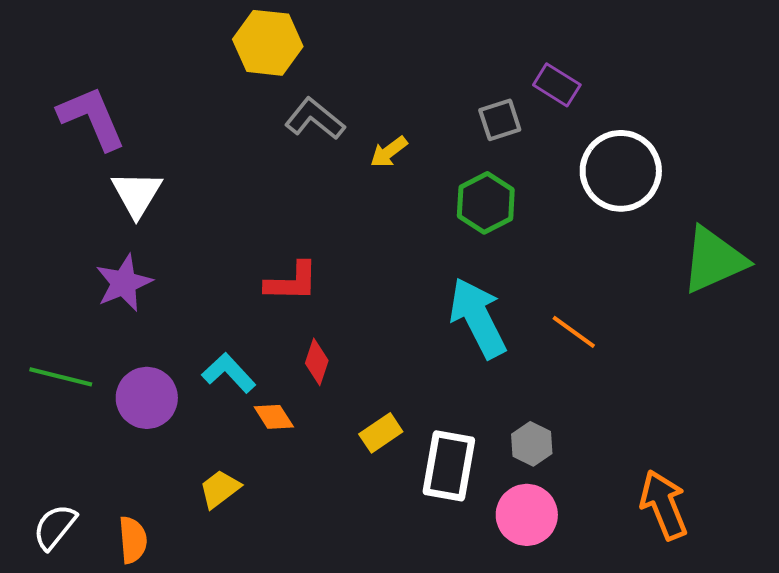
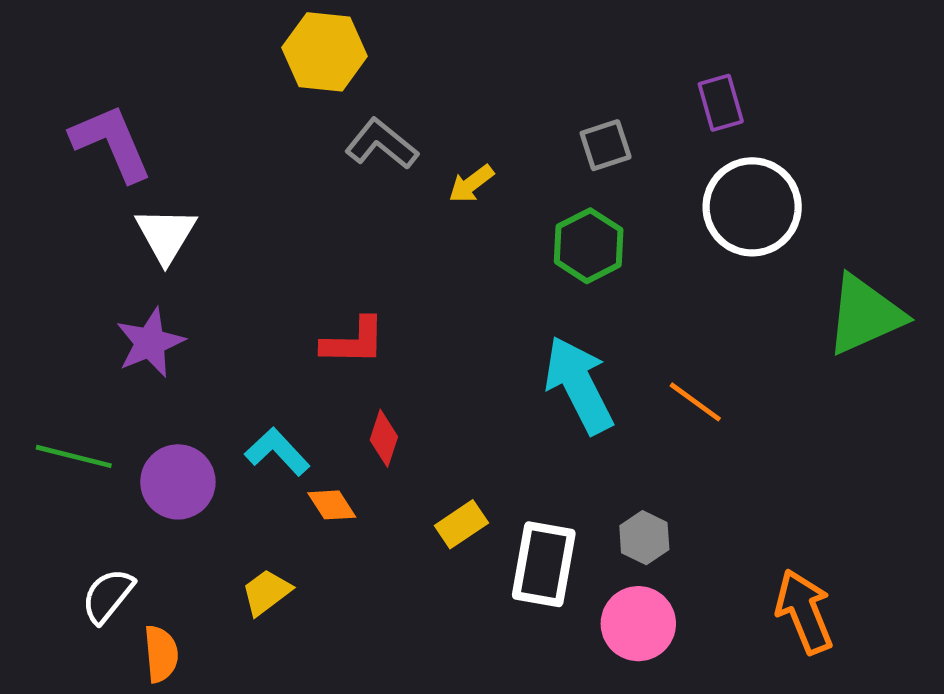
purple rectangle: (557, 85) -> (721, 103), moved, turned 42
white semicircle: (55, 527) -> (108, 596), moved

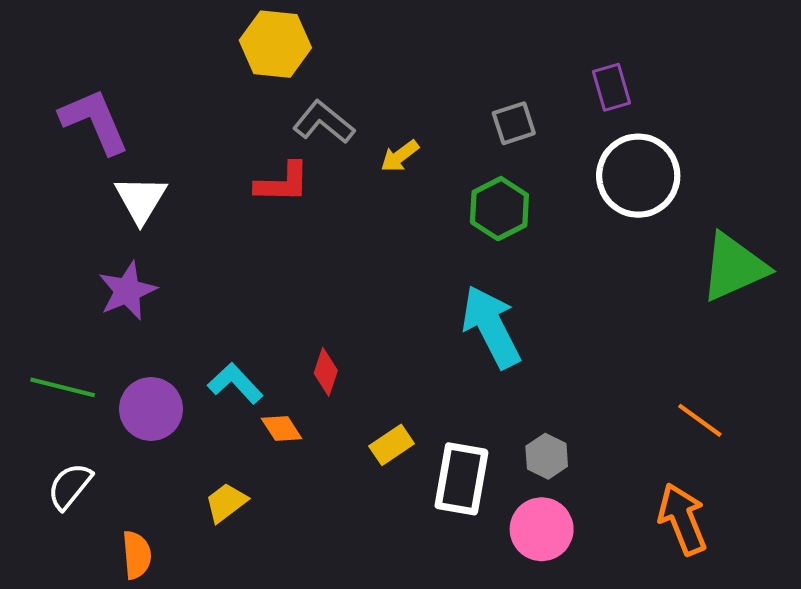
red L-shape: (354, 341) -> (283, 183), moved
orange line: (695, 402) -> (700, 420), moved
white semicircle: (108, 596) -> (70, 486), moved

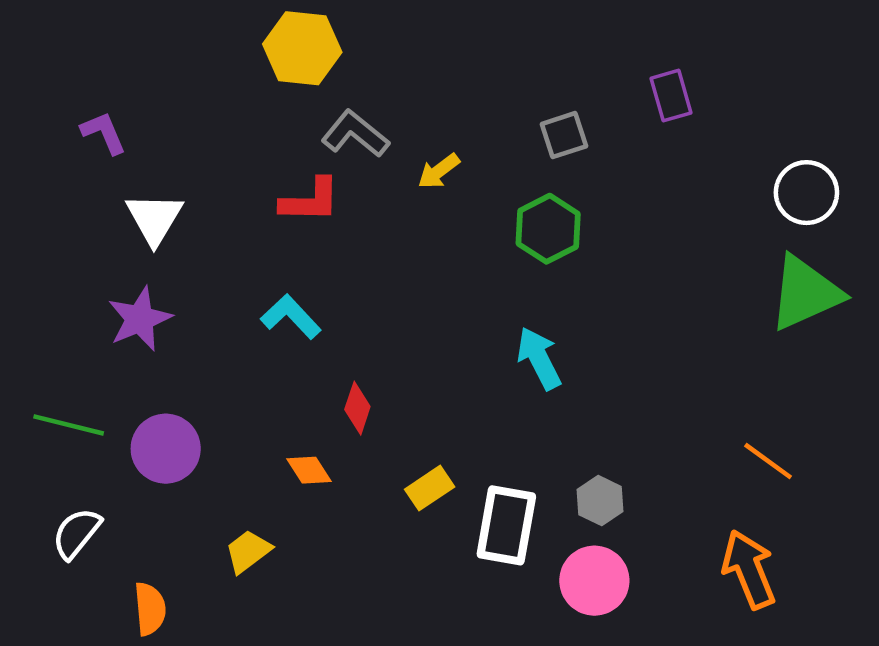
purple L-shape: (94, 121) -> (104, 133), size x0.6
white circle: (638, 176) -> (806, 193), moved, size x0.7
cyan arrow: (491, 327) -> (539, 358), size x0.7
cyan L-shape: (235, 383) -> (291, 317), moved

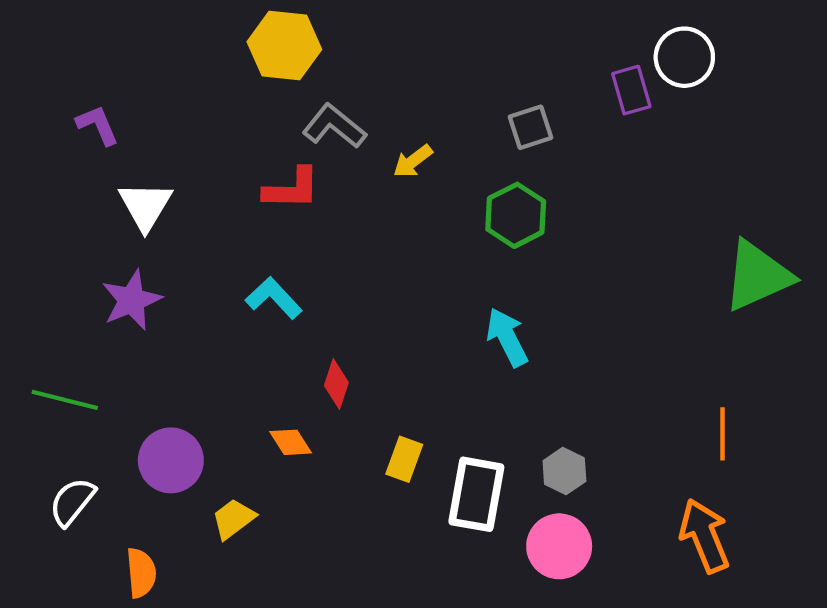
white circle: (806, 193) -> (684, 57), moved
purple circle: (166, 449) -> (171, 460), moved
orange line: (768, 461) -> (723, 434), turned 54
yellow rectangle: (430, 488) -> (404, 459), turned -36

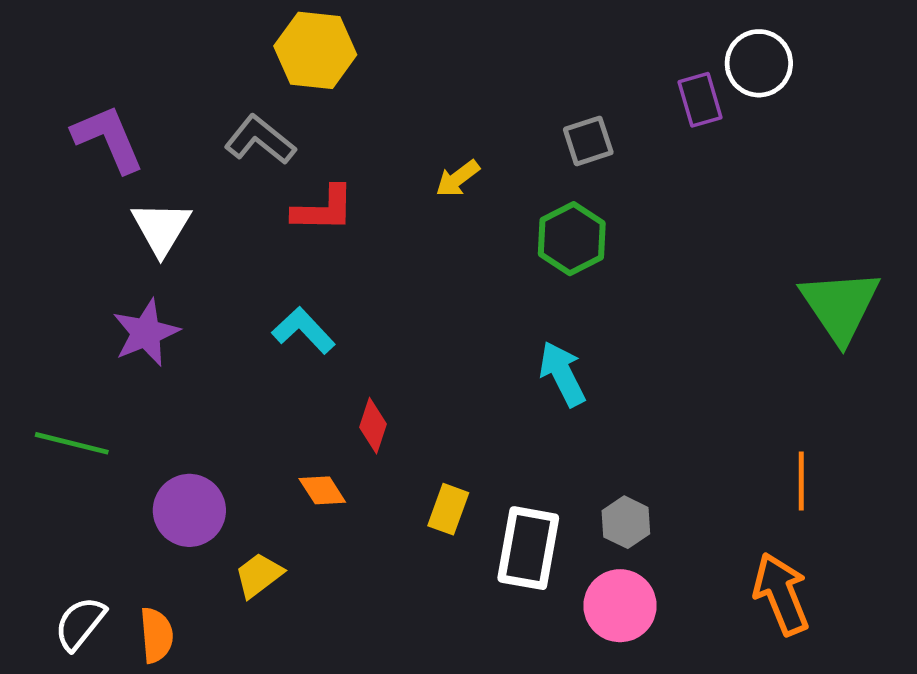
purple L-shape: (98, 125) -> (108, 139), size x1.5
gray L-shape: (334, 126) -> (260, 140), moved
green triangle: (758, 276) -> (840, 306), turned -40
white semicircle: (72, 502) -> (80, 623), moved

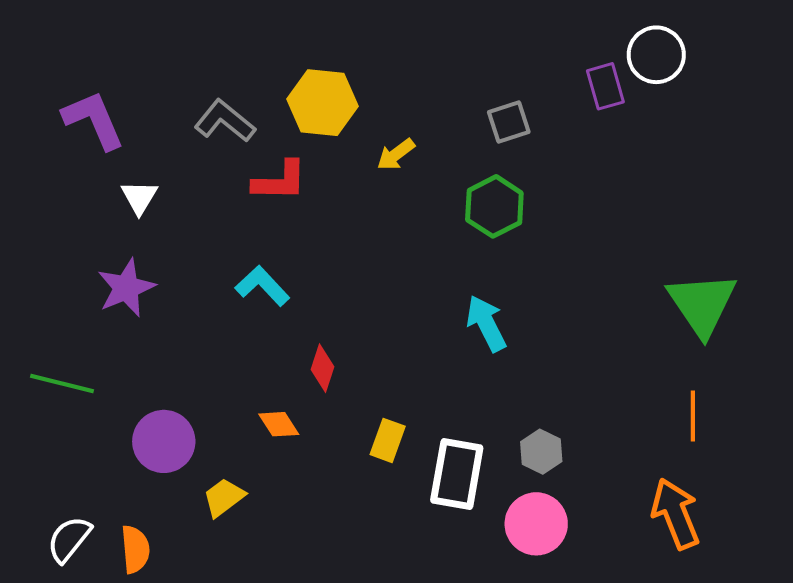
yellow hexagon: (315, 50) -> (322, 103), moved
white triangle: (161, 228) -> (139, 197), size x0.7
green triangle: (840, 306) -> (702, 304), moved

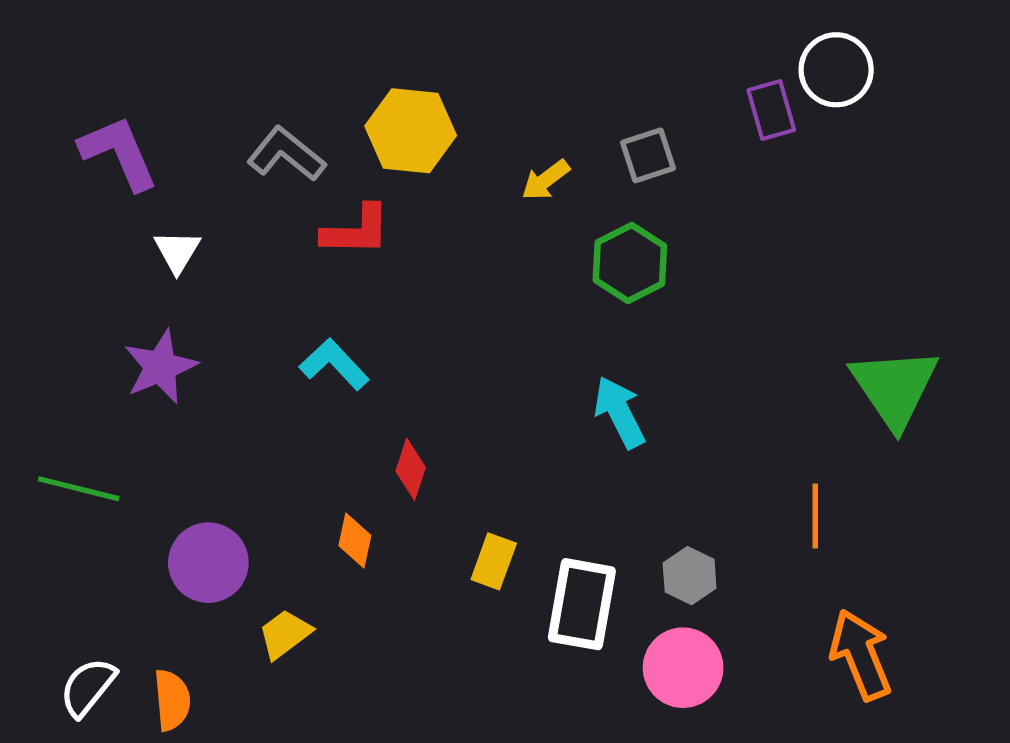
yellow arrow: (396, 155) -> (546, 180), moved
orange line: (693, 416) -> (815, 516), moved
orange diamond: (279, 424) -> (355, 541), turned 45

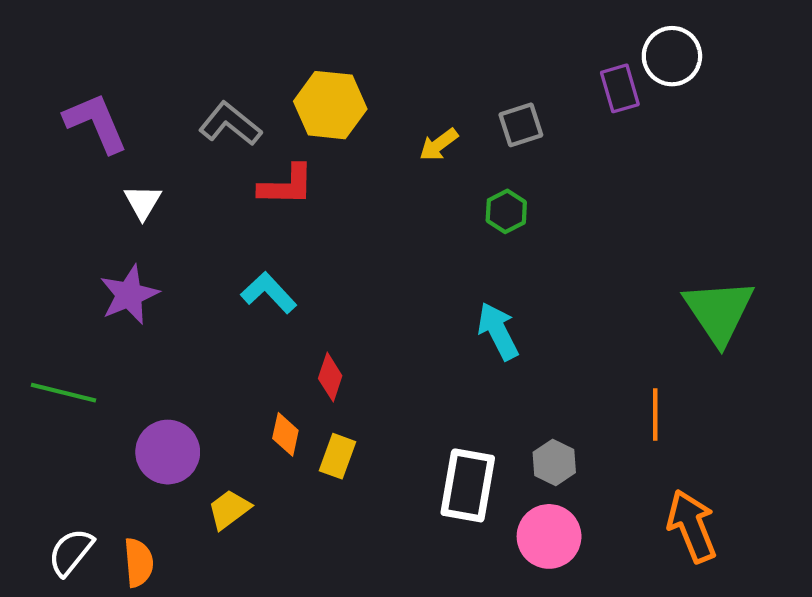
green hexagon: (630, 263) -> (506, 211), size x0.7
yellow rectangle: (494, 561) -> (338, 456), moved

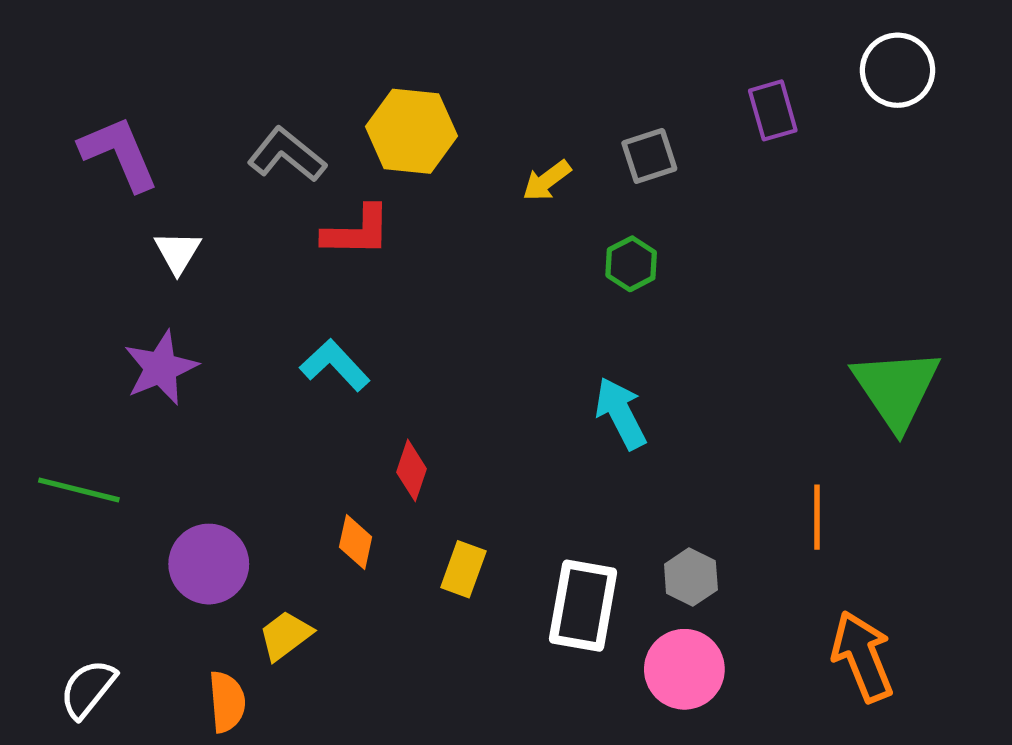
white circle: (672, 56) -> (898, 70), moved
yellow rectangle: (338, 456) -> (463, 569), moved
orange semicircle: (139, 562) -> (227, 702), moved

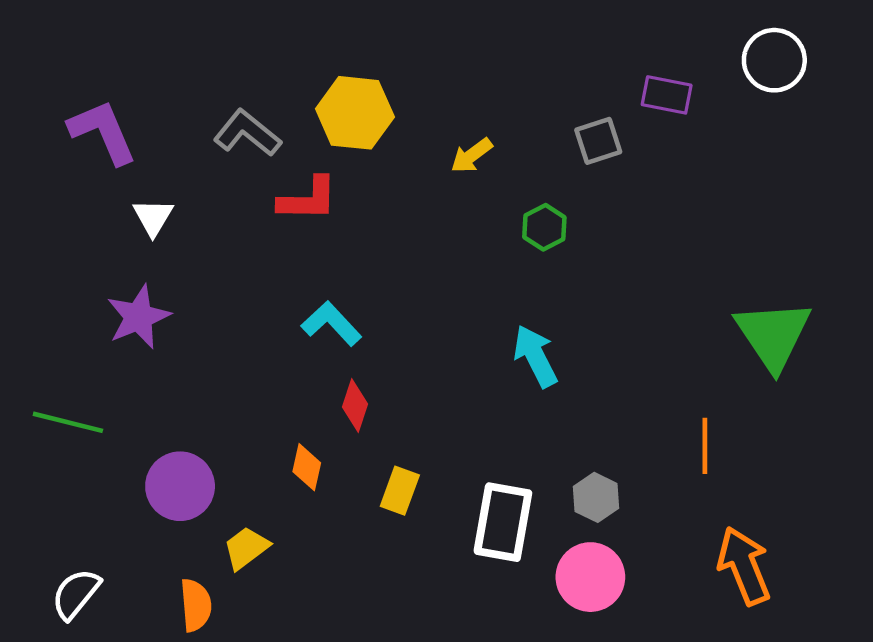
purple rectangle: (773, 110) -> (667, 95), turned -63
gray square: (649, 156) -> (598, 141), moved
cyan L-shape: (335, 365) -> (331, 324), moved

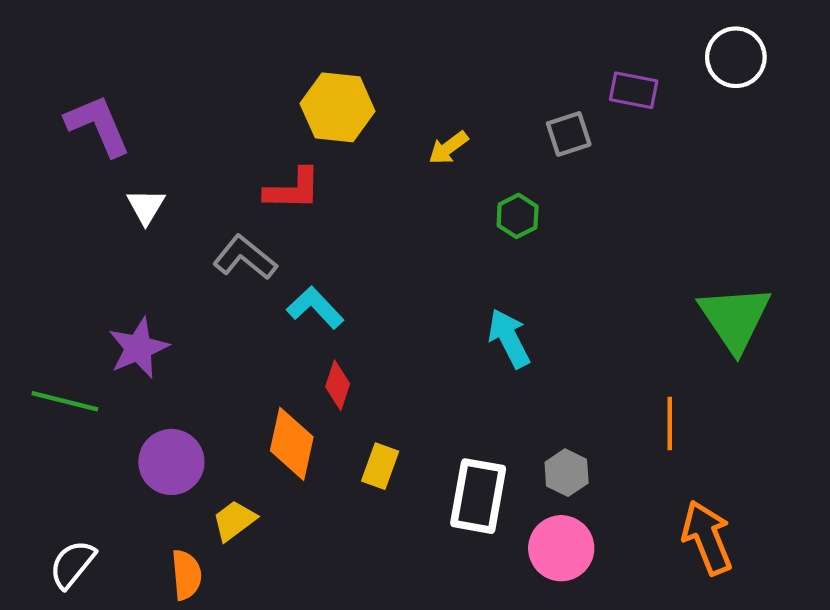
gray L-shape: (247, 133) -> (245, 257), moved
purple star: (139, 317) -> (138, 348), moved
orange diamond: (307, 467) -> (292, 444), size x1.6

